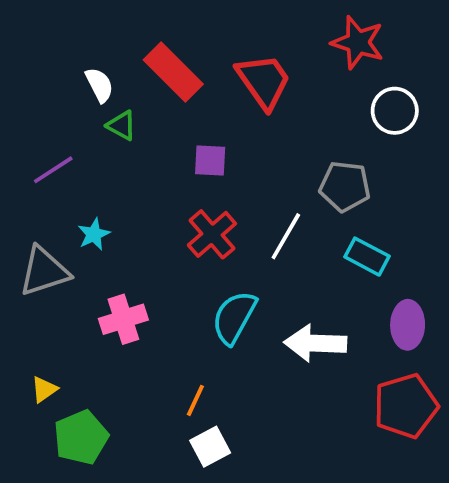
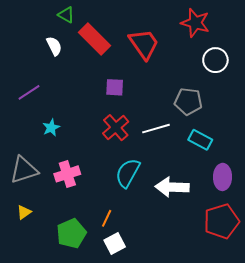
green triangle: (122, 125) -> (66, 15), moved
white line: (286, 236) -> (156, 129), turned 44
gray triangle: (44, 271) -> (24, 170), moved
green pentagon: (81, 437) -> (71, 233), moved

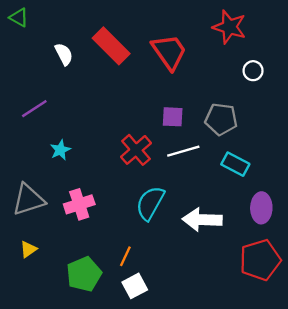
green triangle: (66, 15) -> (19, 17), moved
white circle: (215, 60) -> (253, 71), size x0.7
purple square: (115, 87) -> (173, 117), moved

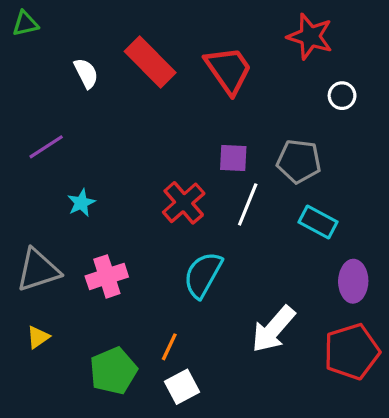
green triangle: (19, 17) -> (25, 24), turned -42
white line: (183, 151) -> (248, 204), turned -52
white arrow: (202, 220) -> (273, 329), moved, turned -51

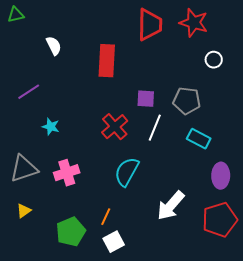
red rectangle: (150, 62) -> (107, 61), moved, turned 48
red trapezoid: (228, 70) -> (150, 25), moved, turned 36
cyan star: (81, 203) -> (51, 127), turned -30

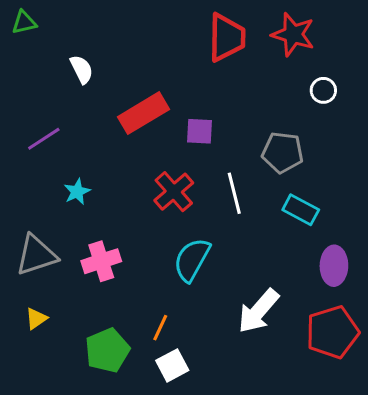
red rectangle: (107, 61) -> (144, 113), moved, turned 56
purple square: (146, 99) -> (199, 131), moved
cyan star: (51, 127) -> (77, 192), turned 30
white line: (155, 128) -> (234, 193), turned -36

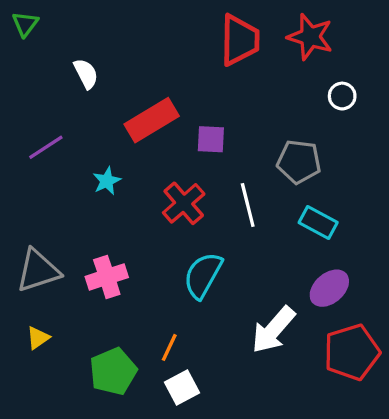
green triangle: (24, 22) -> (25, 24), turned -40
cyan star: (77, 192) -> (107, 181), moved
purple ellipse: (334, 266) -> (329, 288), moved, turned 48

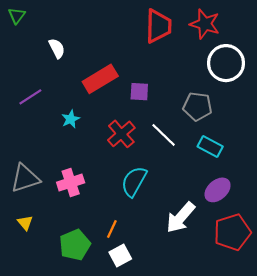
white circle: (342, 96) -> (226, 63), size x2.0
white line: (248, 205) -> (164, 135), turned -32
yellow triangle: (38, 338) -> (25, 223), turned -35

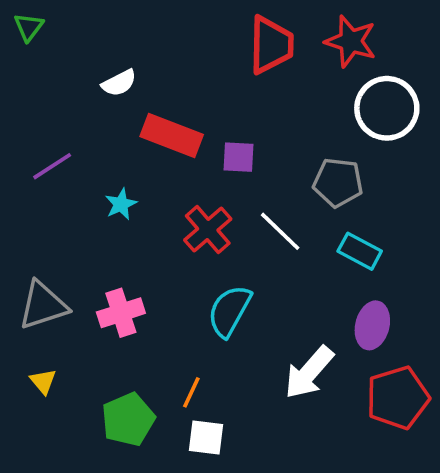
white semicircle: (57, 48) -> (119, 83), moved, turned 90
red rectangle: (100, 79) -> (172, 135), turned 52
purple ellipse: (218, 190) -> (372, 325), turned -35
white square: (120, 255) -> (206, 438), turned 35

